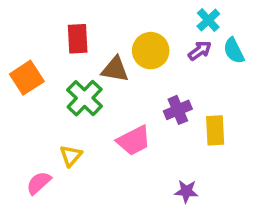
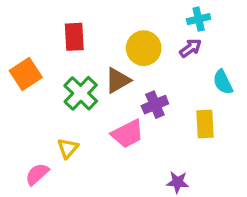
cyan cross: (208, 20) -> (199, 19), turned 30
cyan semicircle: (234, 51) -> (223, 82), moved
brown triangle: (115, 69) -> (118, 80), moved, turned -40
purple cross: (178, 110) -> (155, 105), moved

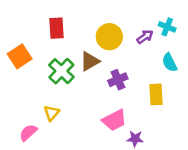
cyan cross: (199, 19) -> (167, 27), moved, turned 35
pink trapezoid: (128, 134) -> (114, 120), moved

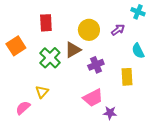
cyan cross: (167, 27) -> (138, 12), moved

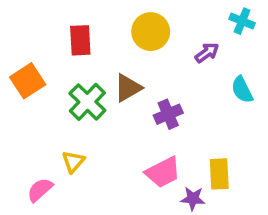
yellow circle: (89, 30) -> (151, 32), moved
yellow rectangle: (127, 77) -> (219, 174), moved

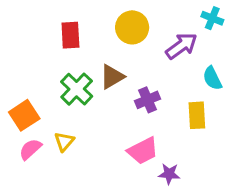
purple arrow: (207, 53) -> (181, 46), size x1.5
orange square: (28, 81) -> (24, 115), moved
yellow rectangle: (219, 174) -> (197, 115), moved
pink semicircle: (40, 190) -> (30, 149), moved

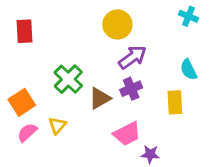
red rectangle: (70, 35) -> (25, 31), moved
purple arrow: (181, 46) -> (132, 57), moved
brown triangle: (112, 77) -> (100, 98), moved

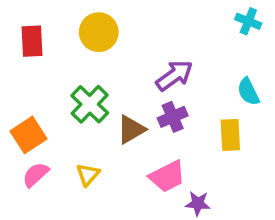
yellow circle: (117, 24) -> (99, 32), moved
yellow triangle: (57, 126) -> (88, 175), moved

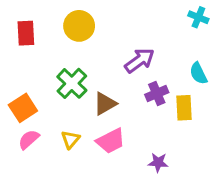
purple cross: (173, 117) -> (157, 93), moved
pink trapezoid: (167, 176) -> (111, 141), moved

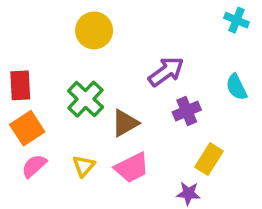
red rectangle: (26, 33) -> (20, 85), moved
yellow rectangle: (184, 108) -> (209, 159), moved, turned 35

